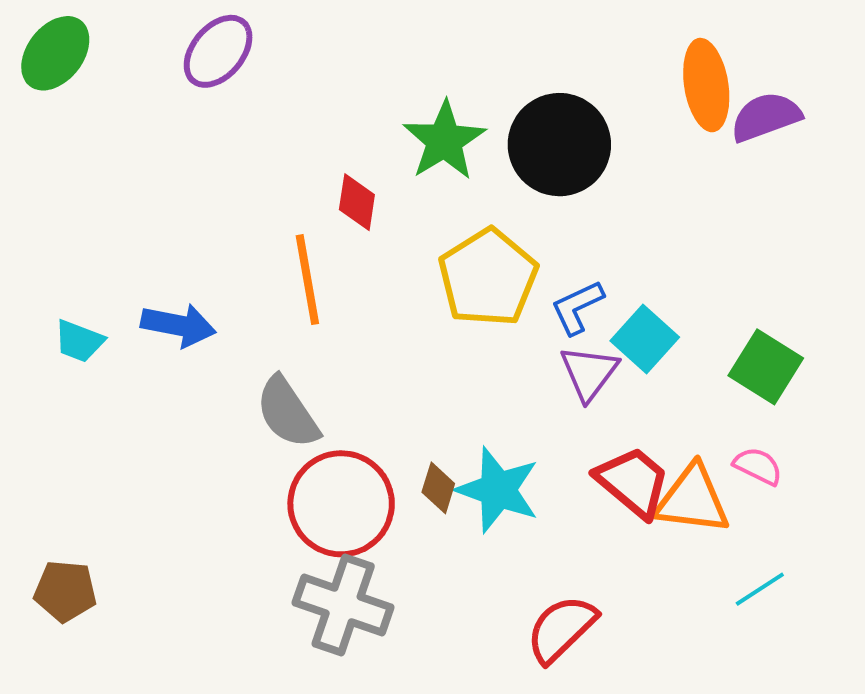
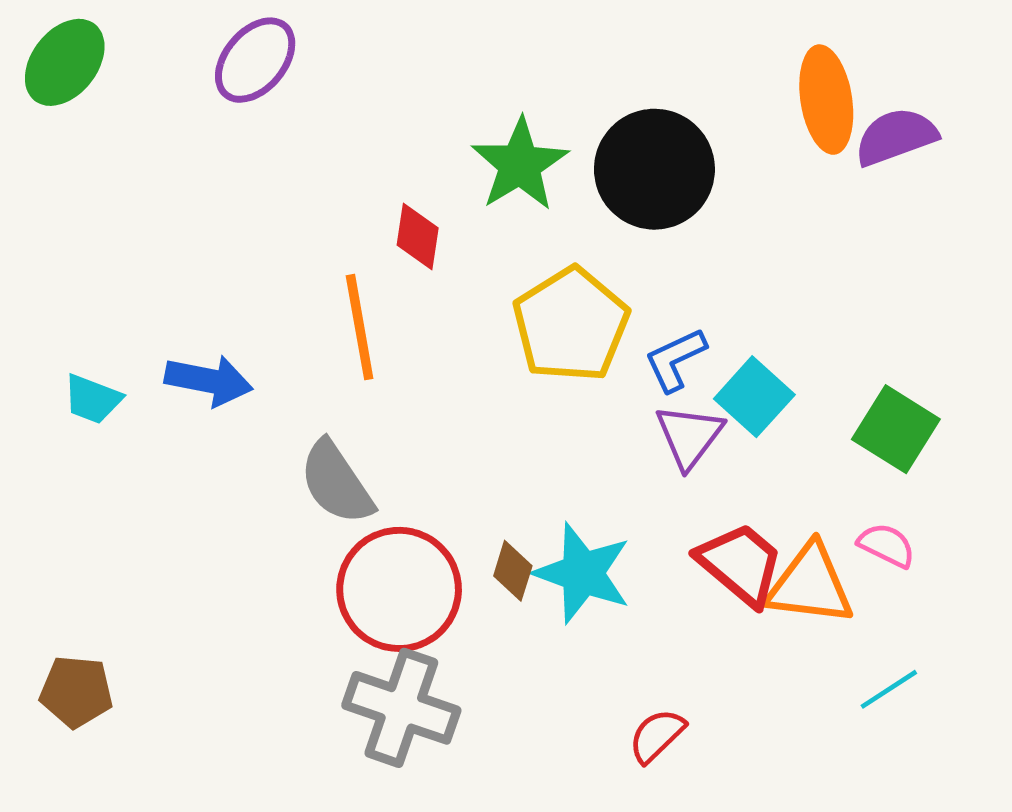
red semicircle: (561, 629) -> (657, 736), size x0.7

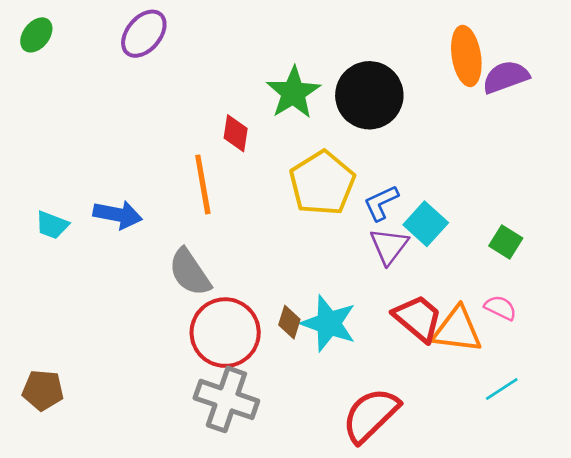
green ellipse: (65, 62) -> (36, 35), size x0.7
green square: (896, 429) -> (506, 242), size x0.7
red semicircle: (657, 736) -> (371, 415), size x1.8

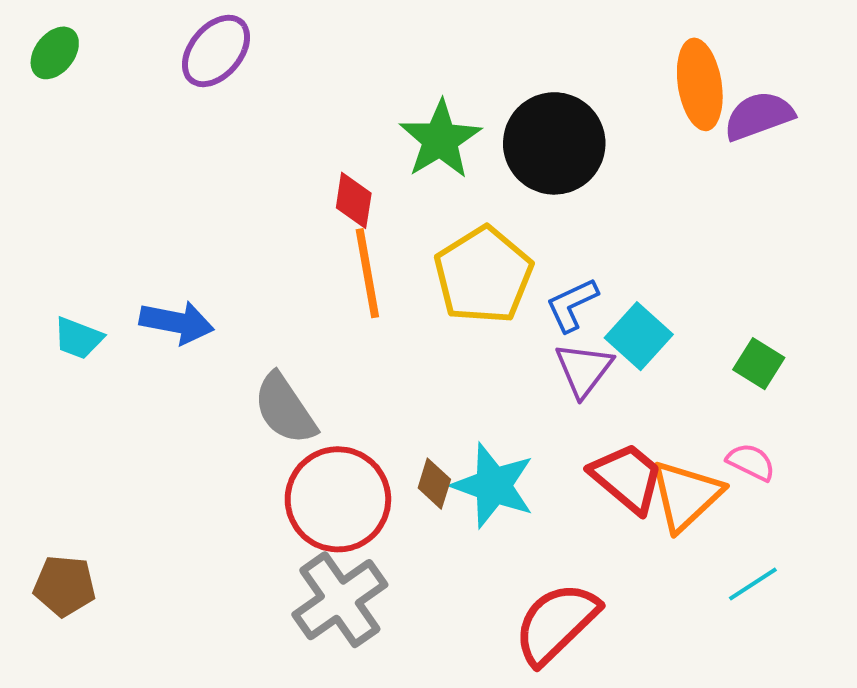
orange line: (203, 184) -> (367, 273), moved
orange triangle: (457, 330) -> (686, 495), turned -50
gray cross: (226, 399) -> (340, 600), turned 36

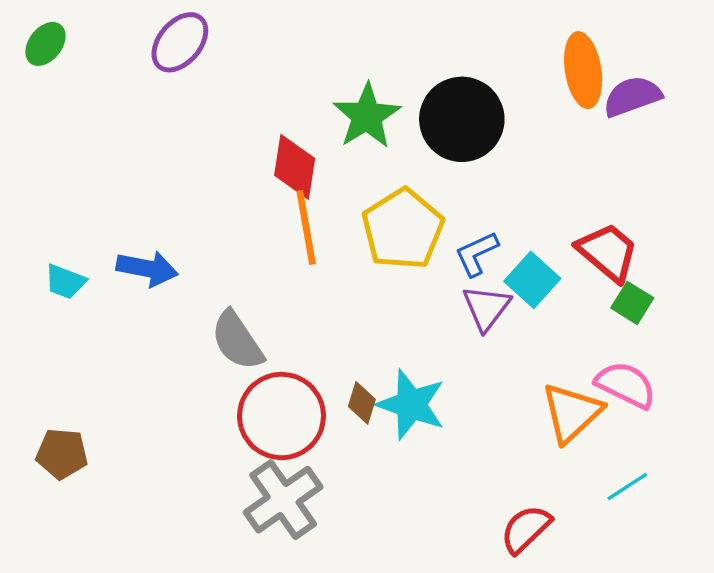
red diamond: (354, 200) -> (295, 167), size x1.4
pink semicircle: (751, 462) -> (626, 385), size x1.5
red trapezoid: (627, 478) -> (608, 252), moved
brown pentagon: (65, 586) -> (62, 454), moved
red semicircle: (556, 623) -> (526, 529), moved, size x0.7

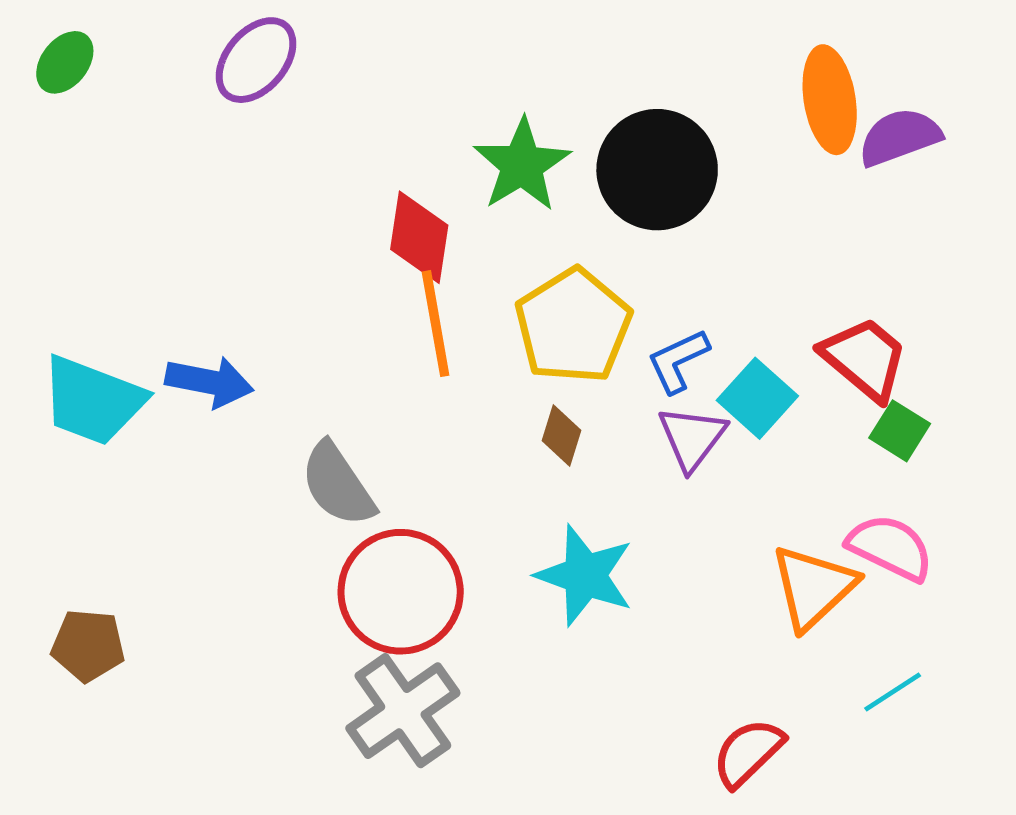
cyan trapezoid: (65, 282) -> (93, 401), size x1.8
brown diamond: (362, 403) -> (561, 435), moved

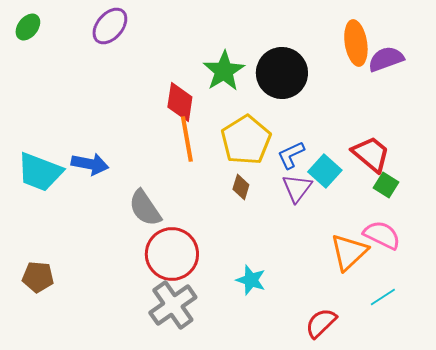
cyan star: (585, 575) -> (251, 280), moved, size x0.7

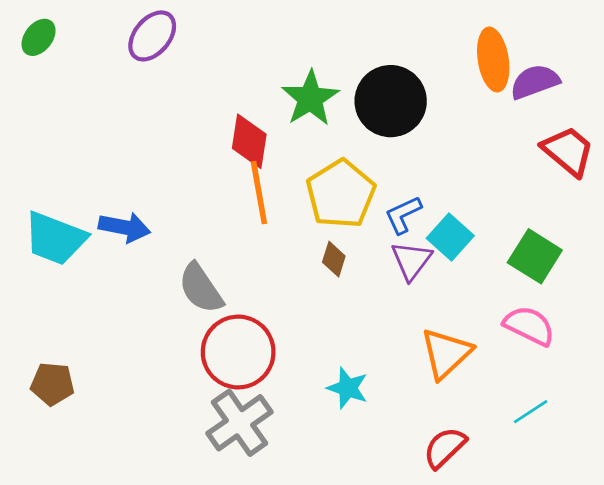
red trapezoid: (371, 154) -> (568, 151), moved
green square: (386, 185) -> (535, 256), size x1.5
orange triangle: (349, 252) -> (446, 353), moved

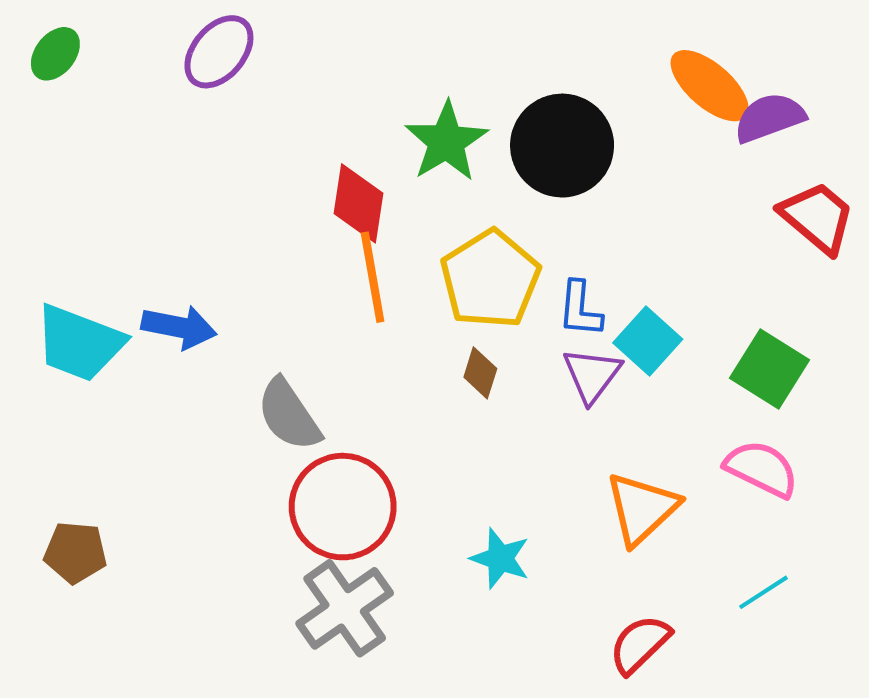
orange ellipse: (493, 60) -> (710, 86), turned -40
blue L-shape: (403, 215) -> (580, 309), turned -60

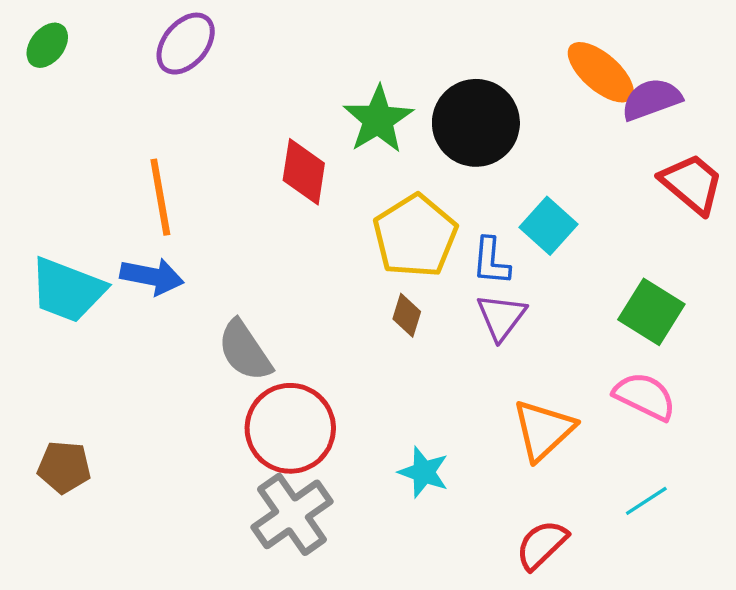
orange line: (373, 277) -> (160, 197), moved
cyan square: (648, 341) -> (548, 226), moved

